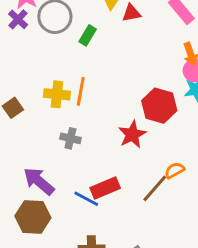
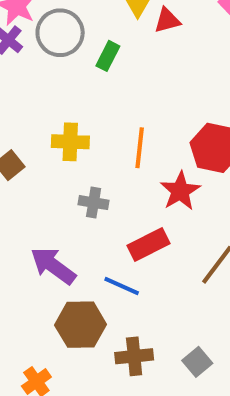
orange line: (81, 91) -> (140, 148), moved
red rectangle: (105, 188) -> (149, 244), moved
brown hexagon: (33, 217) -> (81, 325), moved

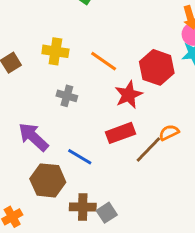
orange line: (140, 148) -> (104, 61), turned -68
red rectangle: (149, 244) -> (120, 133), moved
gray square: (197, 362) -> (107, 213), moved

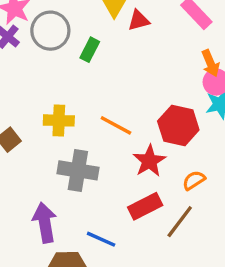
gray cross: (67, 96) -> (78, 170), size x1.6
orange semicircle: (169, 133) -> (194, 180), moved
purple arrow: (33, 137) -> (45, 223), turned 44

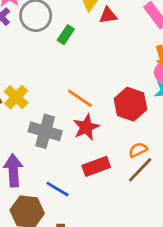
yellow cross: (59, 120) -> (16, 97), moved, turned 35
red star: (149, 161) -> (86, 127), moved
brown line: (180, 222) -> (140, 170), moved

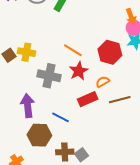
yellow cross: (16, 97) -> (26, 52), turned -30
orange semicircle: (138, 150) -> (103, 82), moved
brown line: (140, 170) -> (120, 100), turned 35

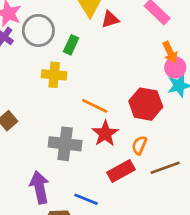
yellow cross: (26, 52) -> (54, 75), moved
orange semicircle: (103, 82) -> (139, 145), turned -32

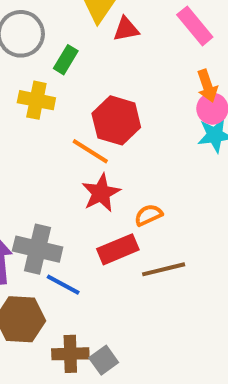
red hexagon: (146, 104) -> (116, 120), moved
gray cross: (65, 144) -> (38, 249), moved
orange semicircle: (139, 145) -> (148, 215), turned 36
brown line: (165, 168) -> (164, 269), moved

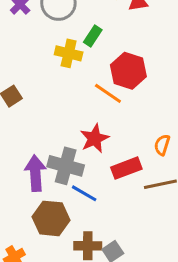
green rectangle: (66, 60) -> (93, 36), moved
red star: (101, 193) -> (94, 139), moved
orange semicircle: (148, 215) -> (162, 145), moved, turned -50

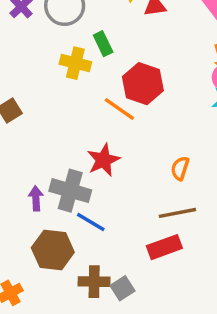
green rectangle: (93, 36) -> (103, 44), turned -60
red rectangle: (126, 168) -> (164, 247), moved
purple arrow: (35, 173) -> (36, 198), size x0.6

